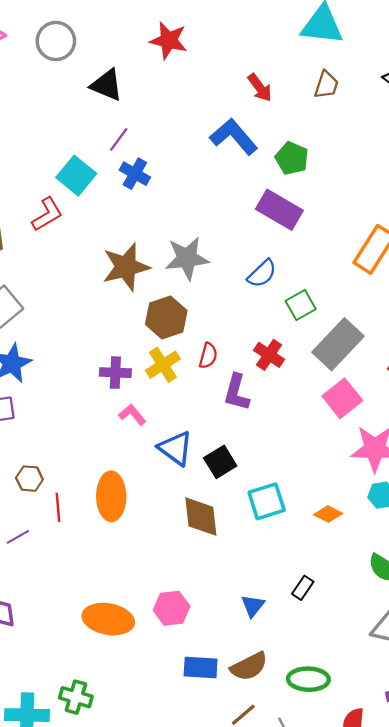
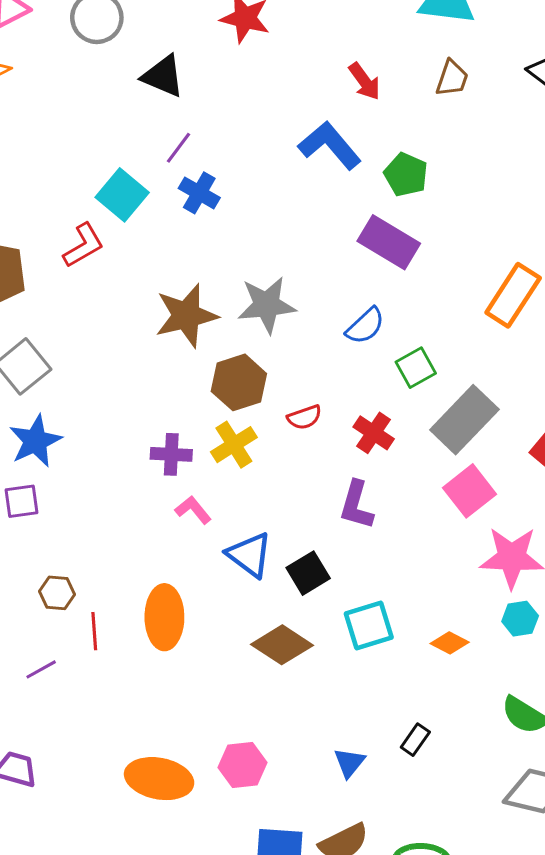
red semicircle: (208, 356) -> (304, 417), moved, turned 55
purple L-shape: (237, 392) -> (356, 505), moved
brown diamond: (201, 517) -> (282, 645), turned -51

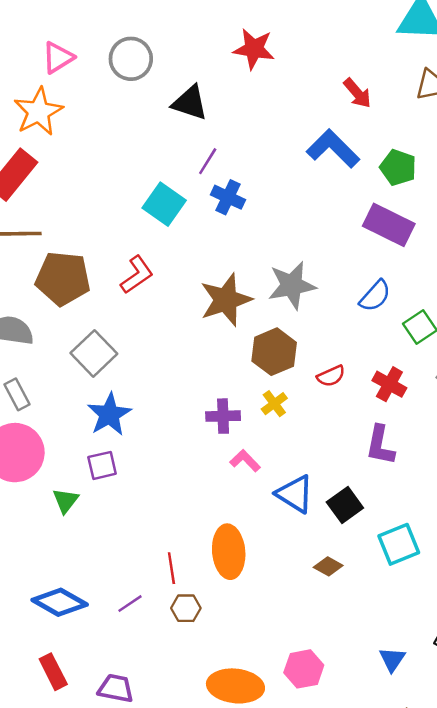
red L-shape: (83, 245) -> (137, 275), moved
yellow cross: (234, 445) -> (274, 404), size x0.7
brown hexagon: (57, 593) -> (186, 608), moved
brown diamond: (282, 645) -> (328, 566), size x0.6

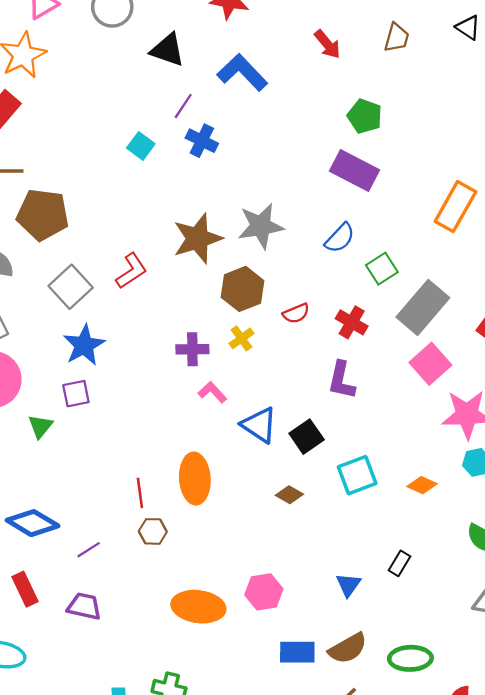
blue L-shape: (333, 149) -> (242, 73), moved
cyan square: (164, 204) -> (141, 146), size x0.7
red L-shape: (137, 275) -> (131, 271), moved
purple line: (130, 604) -> (89, 550), moved

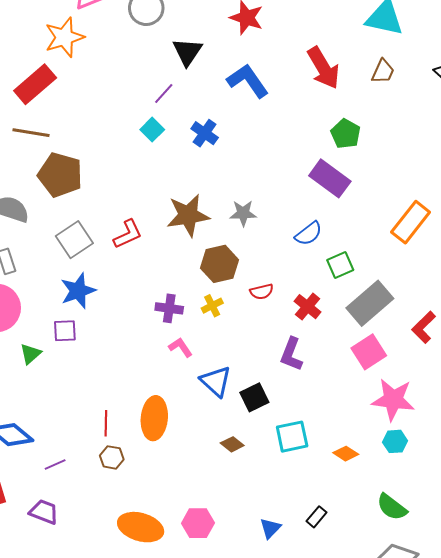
red arrow: (327, 44) -> (323, 68), size x1.6
black triangle: (168, 50) -> (187, 52), turned 36
purple line: (183, 106) -> (164, 93), moved
gray star: (261, 226) -> (243, 213), size x0.7

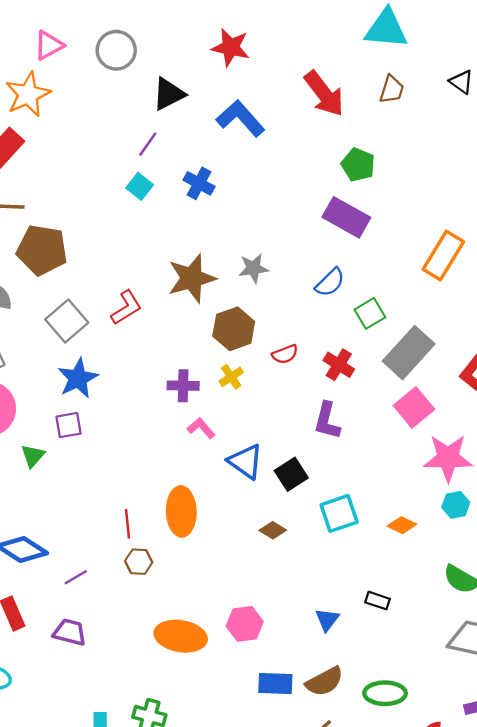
black triangle: (187, 52) -> (169, 94), turned 36
black rectangle: (316, 517) -> (378, 601), turned 75

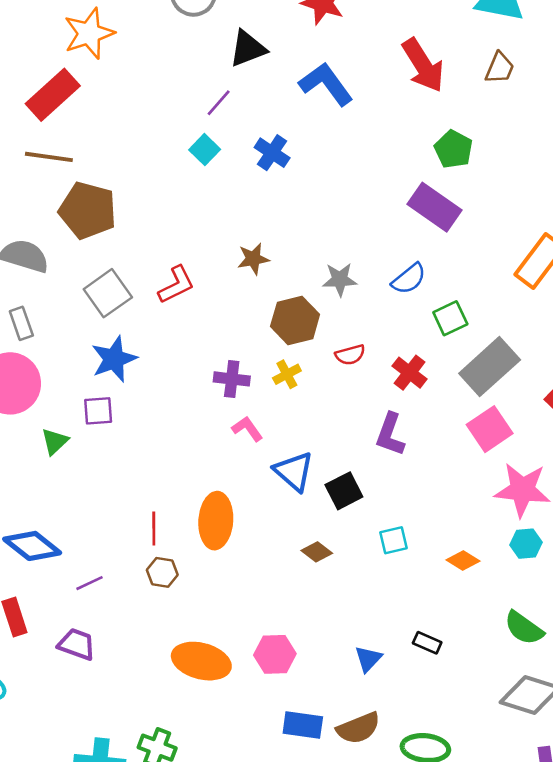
gray star: (253, 268) -> (340, 279), moved
brown star: (192, 278) -> (253, 259), size x0.6
cyan square: (339, 513) -> (393, 540), size x0.7

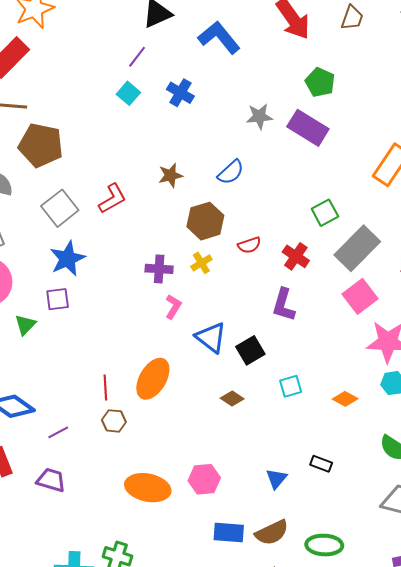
gray star: (340, 279) -> (259, 116), moved
blue semicircle: (409, 279) -> (231, 172), moved
pink L-shape: (247, 429) -> (173, 307), turned 70
orange ellipse: (216, 521) -> (153, 379), turned 30

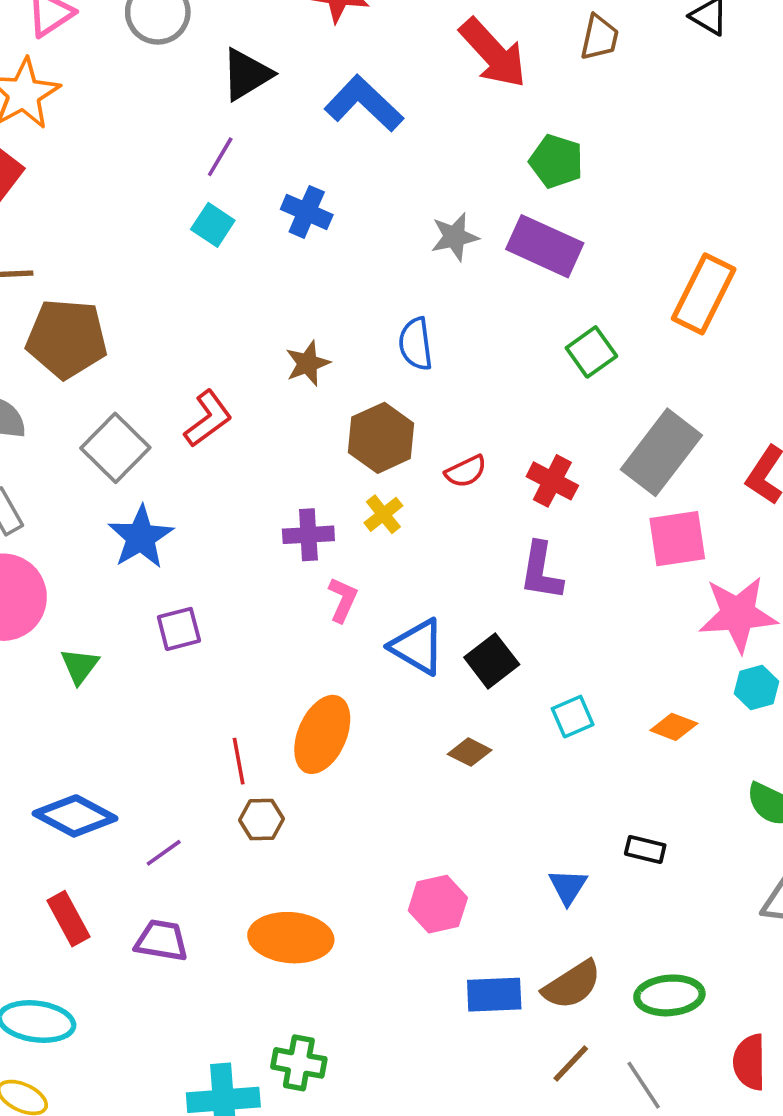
blue semicircle: (231, 172) -> (416, 344), turned 132
green square: (325, 213) -> (591, 352), moved
pink square: (360, 296) -> (677, 539), turned 36
purple square: (58, 299) -> (179, 629), moved
orange ellipse: (148, 488) -> (291, 938), moved

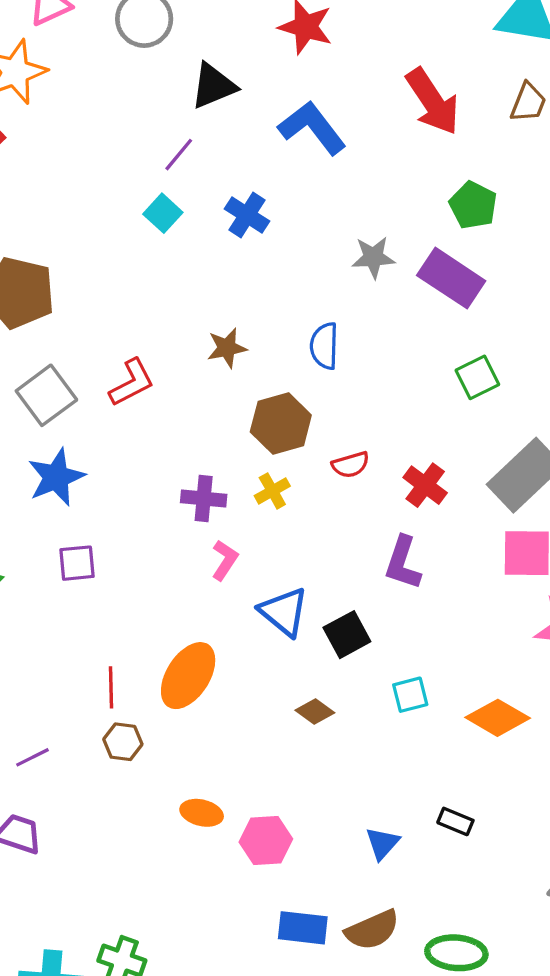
orange diamond: (674, 727) -> (498, 718), size x1.5
orange ellipse: (291, 938) -> (202, 813), moved, size x0.6

